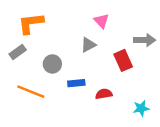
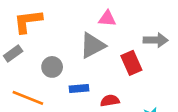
pink triangle: (101, 21) -> (107, 19), turned -42
gray triangle: (88, 45) -> (92, 45), size x1.5

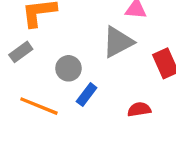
blue rectangle: (79, 89) -> (87, 95), moved, turned -48

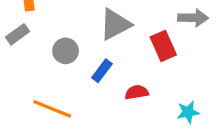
blue rectangle: (87, 95) -> (102, 71), moved
orange line: (39, 106) -> (52, 109), moved

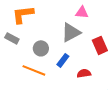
gray rectangle: (17, 34) -> (12, 38), turned 64
orange line: (52, 109) -> (34, 70), moved

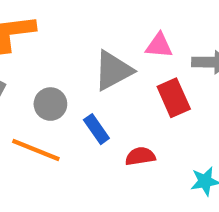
pink triangle: (82, 12) -> (159, 46), moved
blue rectangle: (63, 60) -> (96, 129), turned -72

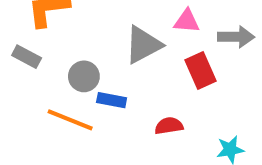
blue rectangle: (96, 129) -> (112, 100), moved, turned -44

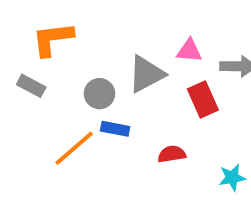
gray circle: (84, 76) -> (99, 94), moved
orange line: (70, 120) -> (74, 148), turned -63

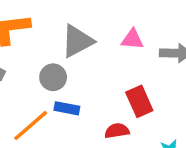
gray triangle: (146, 74) -> (77, 41), moved
red rectangle: (203, 99) -> (139, 101), moved

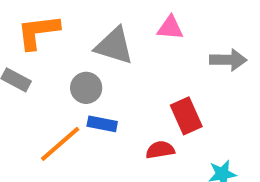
pink triangle: (132, 39) -> (170, 28), moved
gray triangle: (77, 41) -> (114, 46), turned 45

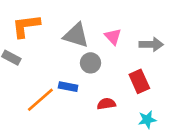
pink triangle: (170, 28) -> (113, 37), moved, turned 42
gray circle: (86, 88) -> (90, 63), moved
red rectangle: (186, 116) -> (139, 81), moved

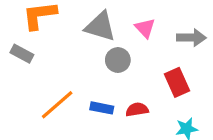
blue rectangle: (68, 87) -> (102, 108), moved

